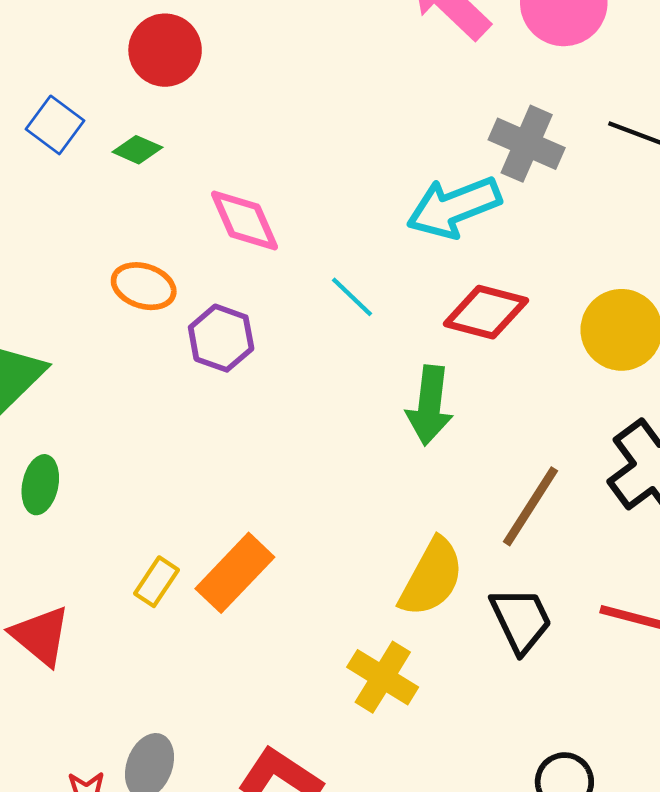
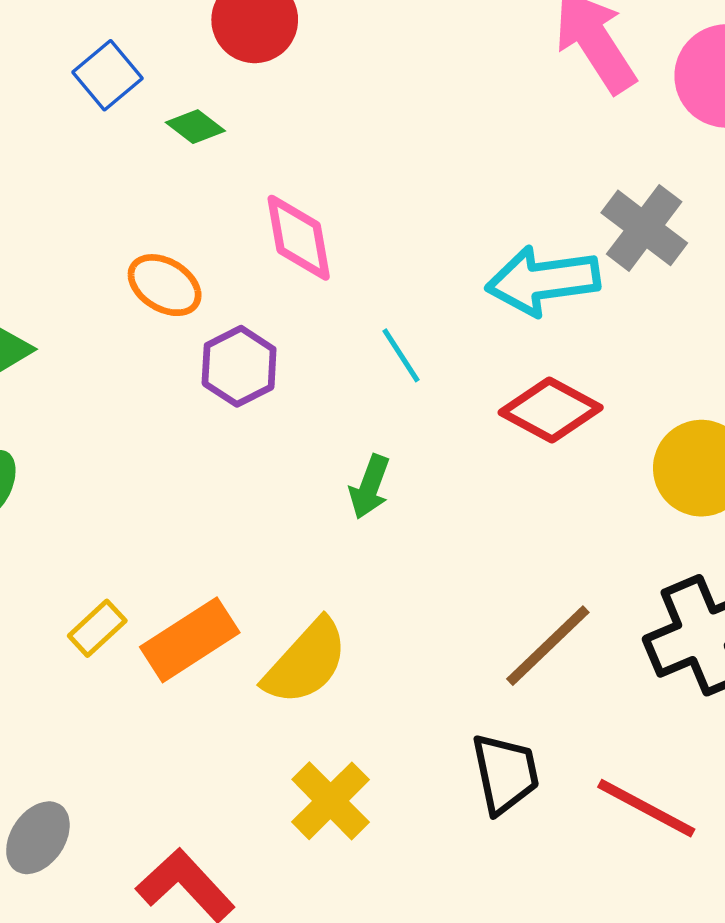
green arrow: (430, 405) -> (370, 487), moved, size x0.7
yellow semicircle: (432, 577) -> (306, 662), moved

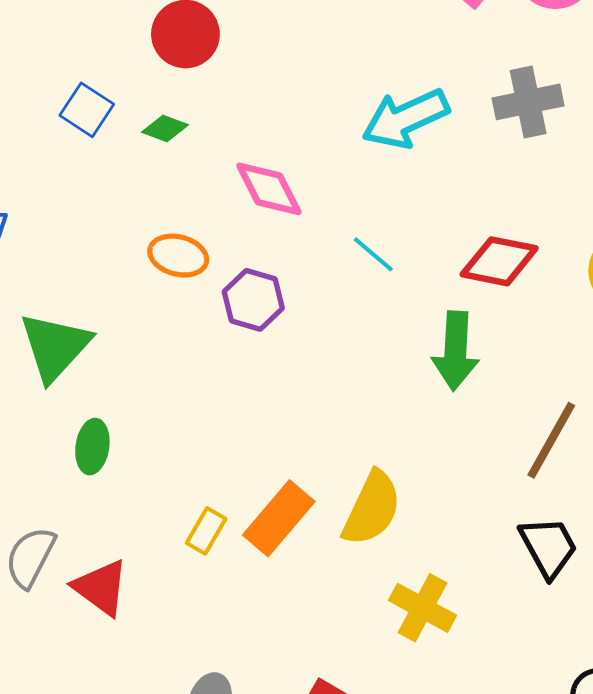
gray cross: (644, 228) -> (528, 102), turned -32
cyan arrow: (543, 281) -> (405, 119), moved
green arrow: (370, 487) -> (455, 351), moved, size x1.5

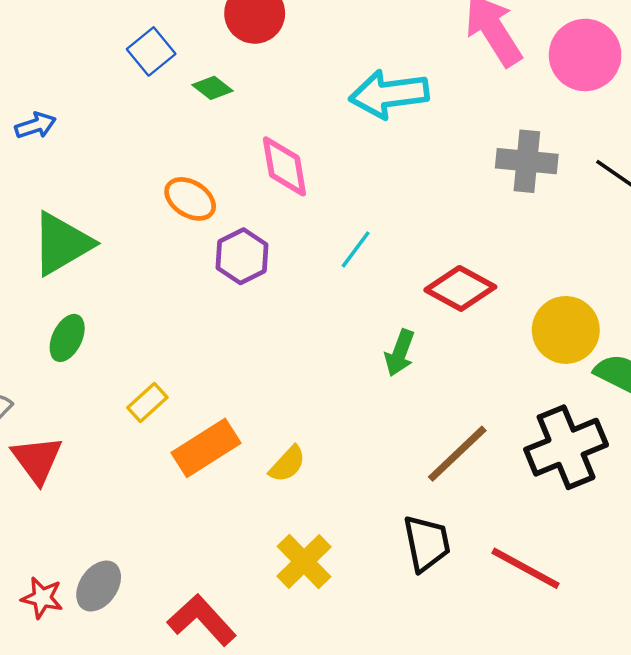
cyan arrow: (405, 119) -> (389, 94), moved
cyan line: (373, 254) -> (356, 249), turned 69
green arrow: (455, 351) -> (400, 353), size x0.7
yellow semicircle: (372, 508) -> (287, 464), size x0.6
yellow rectangle: (206, 531) -> (147, 402), moved

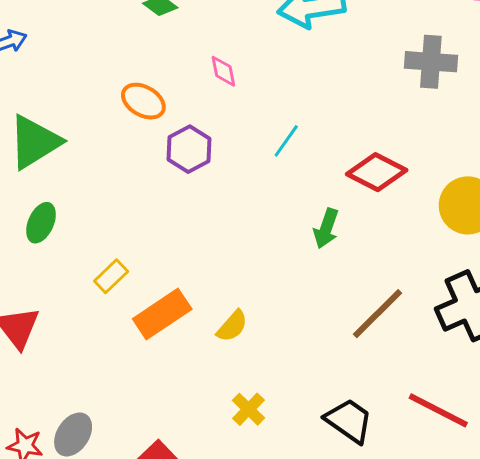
pink diamond: (284, 166) -> (223, 71), size x0.6
black trapezoid: (427, 543) -> (349, 421), moved, turned -42
yellow cross: (304, 562) -> (249, 409), size x0.7

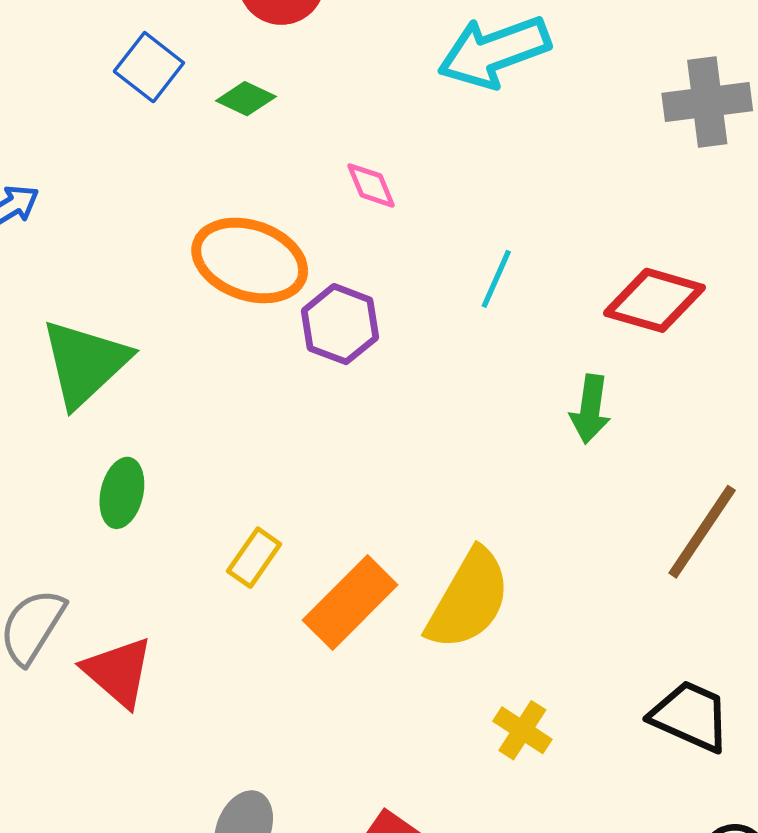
orange ellipse: (143, 101) -> (250, 260), size x1.5
yellow semicircle: (232, 326) -> (469, 599), size x1.8

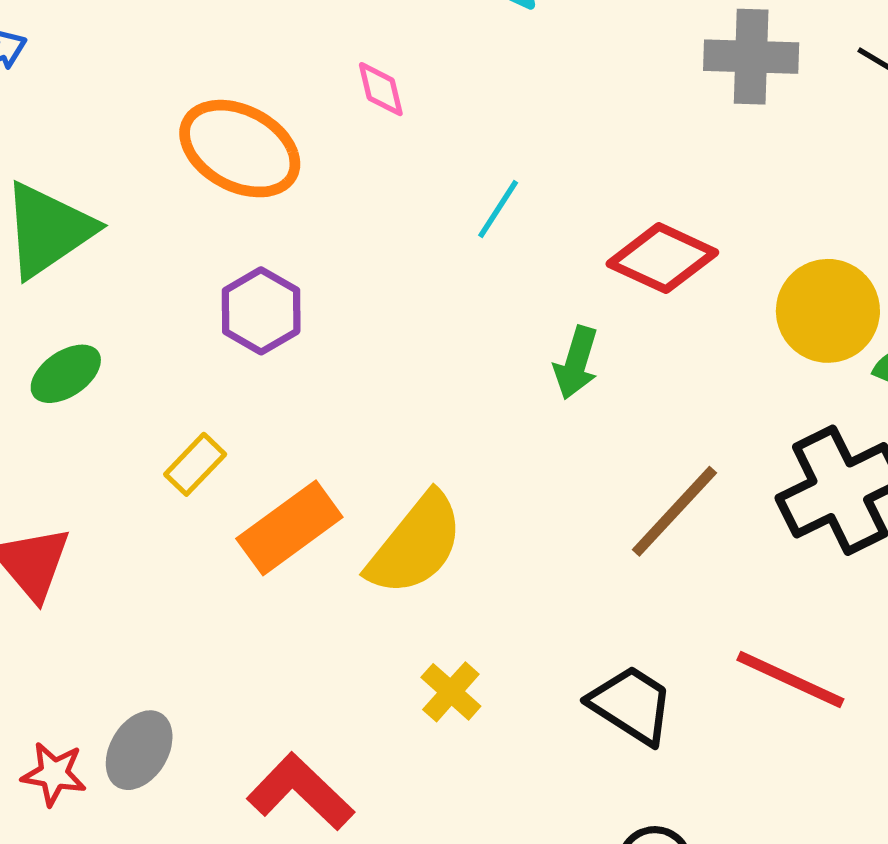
purple hexagon: (340, 324) -> (261, 311), moved
green ellipse: (122, 493) -> (66, 374), turned 34

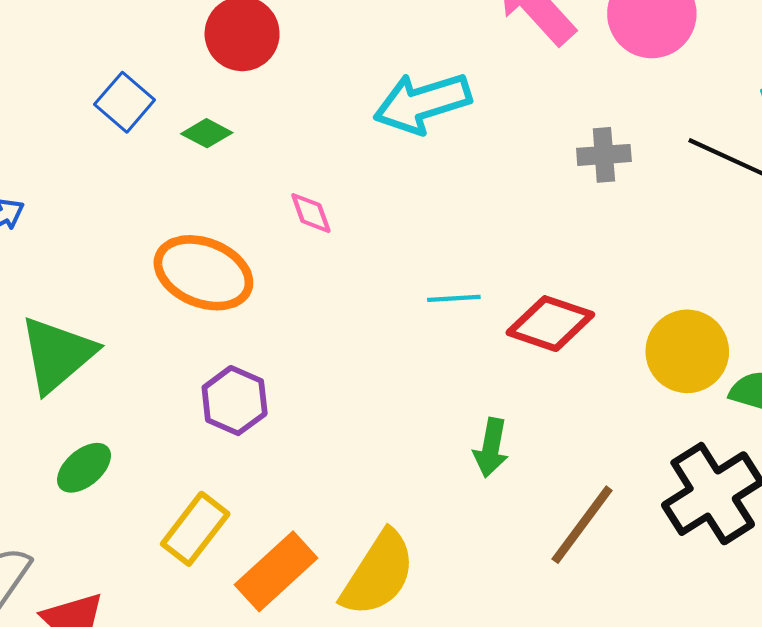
gray cross: (751, 57) -> (604, 155), size x0.7
cyan line: (498, 209) -> (454, 298), moved, turned 60
green arrow: (576, 363) -> (491, 448), moved
yellow rectangle: (195, 464) -> (195, 529), size x1.4

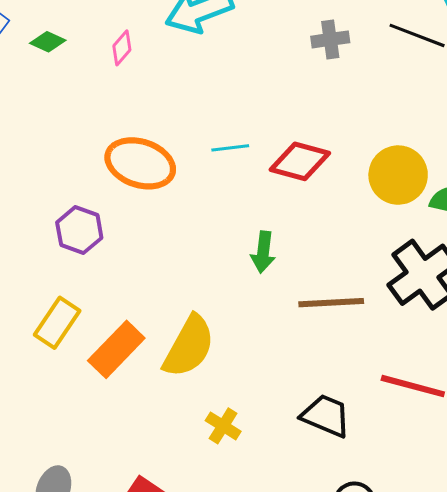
pink diamond: (311, 213) -> (122, 48), moved, turned 64
orange ellipse: (203, 273) -> (140, 163), moved
brown line: (582, 525) -> (331, 303), turned 54

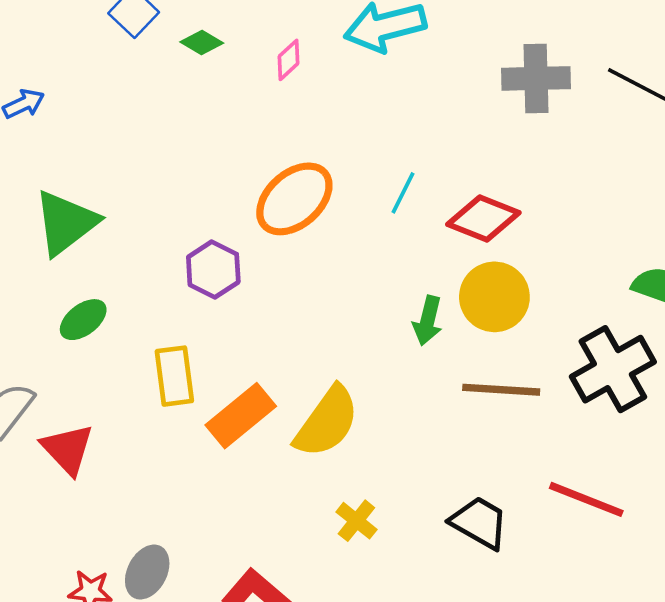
gray cross: (330, 39) -> (536, 78), size x1.5
cyan line: (230, 148) -> (403, 193), turned -63
orange ellipse: (140, 163) -> (294, 199), turned -66
yellow circle: (398, 175) -> (494, 297), moved
yellow rectangle: (57, 323) -> (174, 376), turned -48

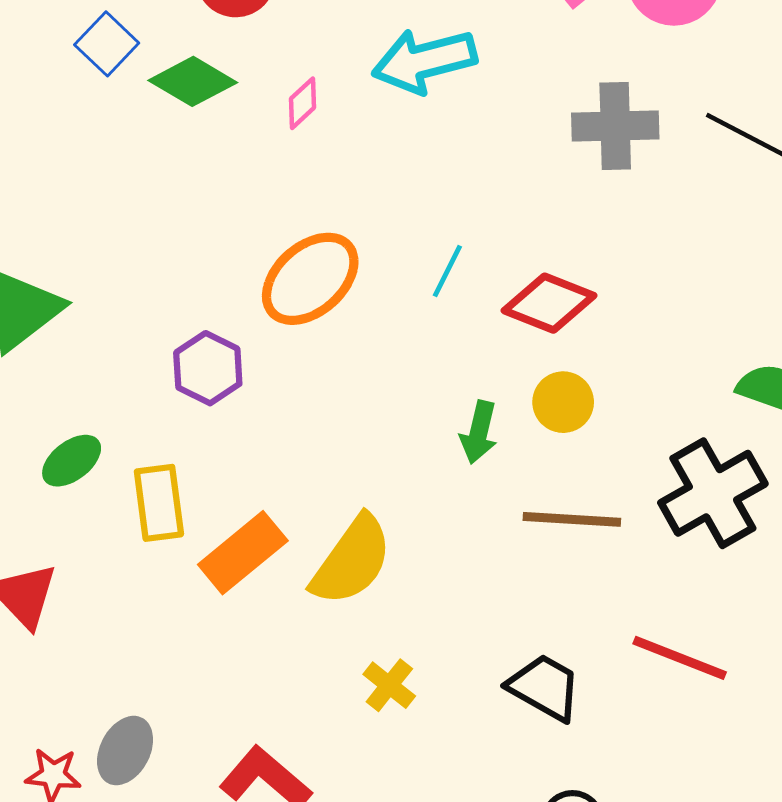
green diamond: (202, 43) -> (193, 81), size x1.6
yellow circle: (494, 297) -> (563, 402), size x0.7
green ellipse: (83, 320) -> (72, 461), moved

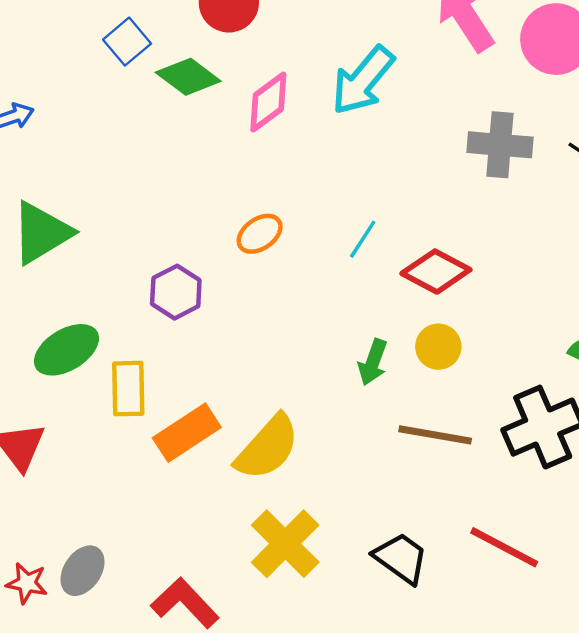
cyan arrow: (424, 61) -> (363, 80), turned -42
pink diamond: (302, 103) -> (268, 102), size x1.6
orange ellipse: (310, 279) -> (260, 234), size x0.6
green ellipse: (72, 461) -> (66, 350), size x1.4
yellow cross: (389, 685) -> (285, 544), size x1.8

